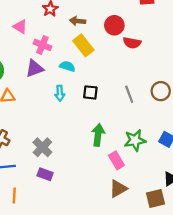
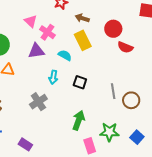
pink triangle: (20, 27) -> (31, 21), moved
brown circle: (161, 91) -> (131, 100), moved
gray cross: (42, 147) -> (38, 102), moved

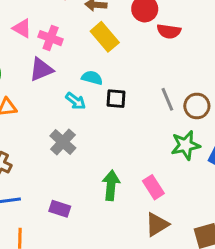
cyan semicircle: (65, 55) -> (92, 78), moved
cyan arrow: (53, 77) -> (76, 101), turned -48
green arrow: (79, 120) -> (111, 185), moved
green star: (109, 132) -> (186, 145), moved

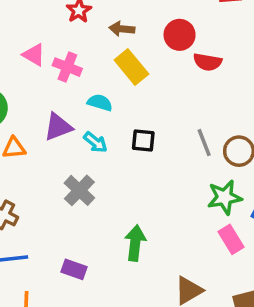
purple triangle: (41, 69) -> (58, 127), moved
cyan semicircle: (92, 78) -> (100, 103), moved
pink rectangle: (153, 187) -> (231, 239), moved

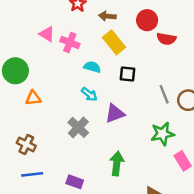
purple triangle: (58, 127) -> (115, 113), moved
black square: (143, 140) -> (127, 74), moved
green star: (225, 197) -> (162, 134), moved

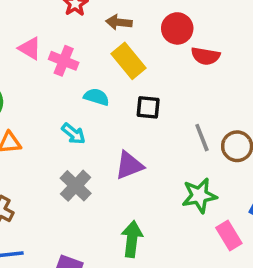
cyan arrow: (89, 94) -> (73, 134), moved

